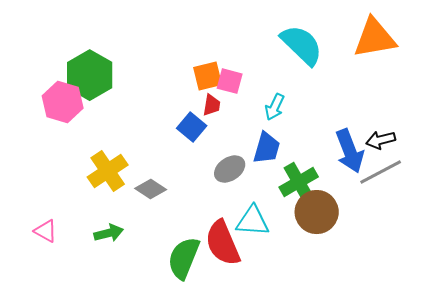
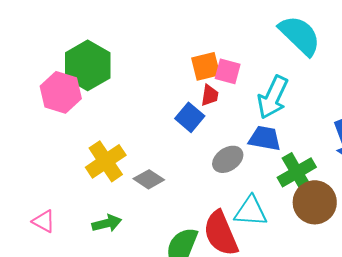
cyan arrow: (275, 107) -> (273, 97), size x1.6
blue trapezoid: (267, 148) -> (265, 138), turned -96

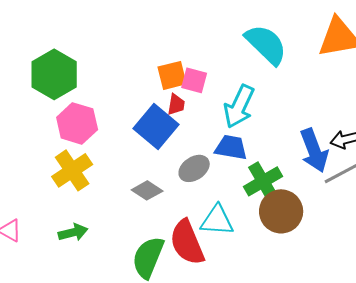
pink hexagon: (61, 92) -> (77, 123), moved
blue square: (190, 117) -> (156, 126), size x1.5
gray diamond: (149, 179) -> (147, 190), moved

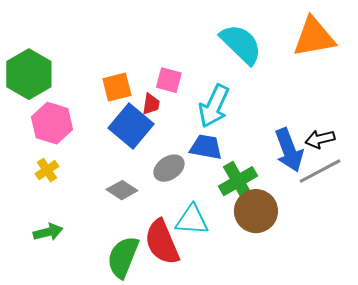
orange square: (172, 75) -> (117, 87), moved
yellow cross: (72, 170) -> (47, 170), size x0.6

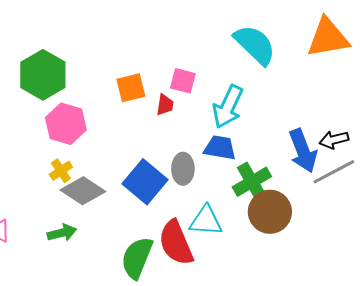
blue square: (131, 126) -> (145, 182), moved
gray ellipse: (169, 168) -> (183, 169), turned -56
gray diamond: (122, 190) -> (83, 191), moved, size x1.4

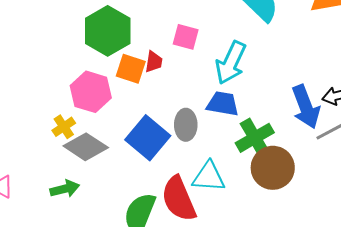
green hexagon: (43, 75) -> (108, 31), moved
orange square: (131, 88) -> (131, 69), moved, turned 32
red trapezoid: (165, 105) -> (154, 62), moved
pink hexagon: (66, 124) -> (91, 92), moved

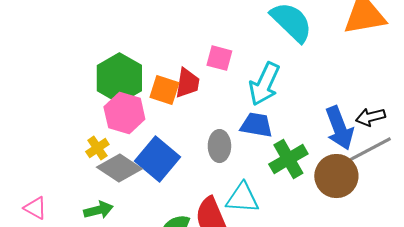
green hexagon: (108, 31) -> (119, 78), moved
red trapezoid: (154, 62) -> (187, 83), size x1.4
blue square: (148, 138) -> (157, 159), moved
brown circle: (273, 168) -> (336, 176), moved

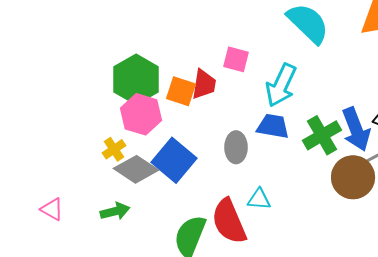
green cross: (288, 159) -> (322, 135), moved
cyan triangle: (242, 198) -> (259, 199), size x0.7

